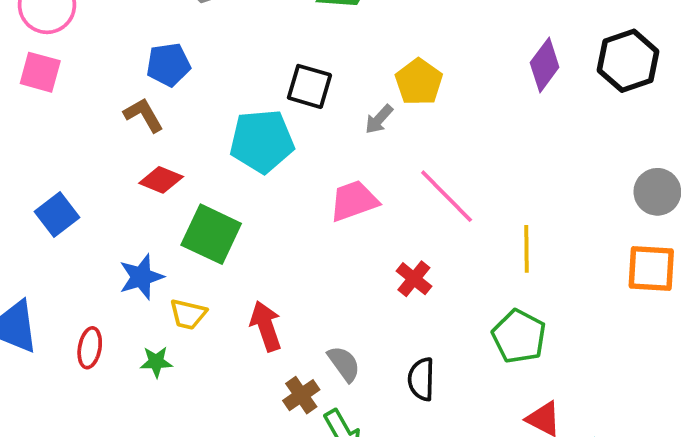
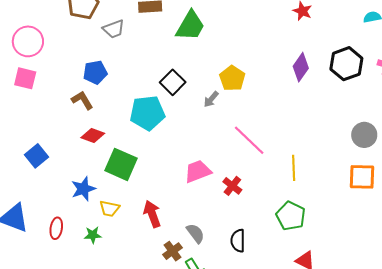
black square: (309, 86) -> (173, 82), turned 30
pink trapezoid: (354, 201) -> (198, 171), moved

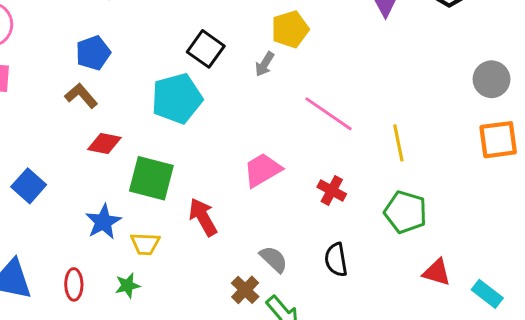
yellow pentagon: (232, 78) -> (290, 29), turned 30
red cross: (232, 186) -> (332, 190), moved
red arrow: (152, 214) -> (203, 217), moved

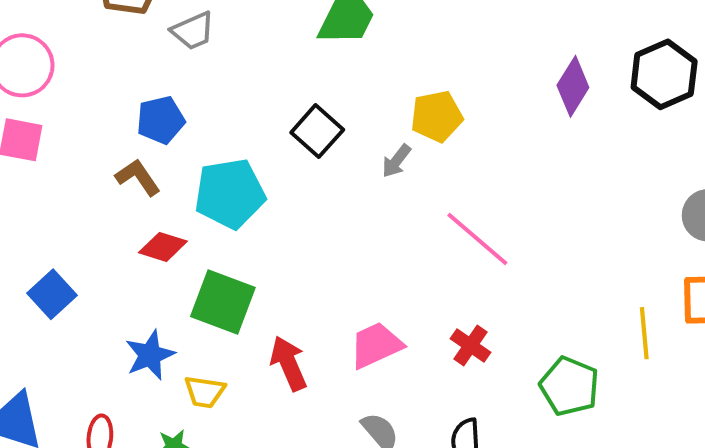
cyan pentagon: (177, 98) -> (230, 194), moved
yellow line: (398, 143) -> (644, 333), moved
pink trapezoid: (262, 170) -> (376, 345), moved

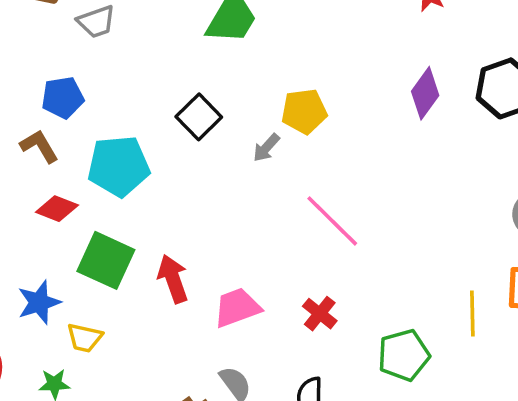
red arrow: (289, 363) -> (173, 279), moved
green pentagon: (569, 386) -> (404, 355), turned 30

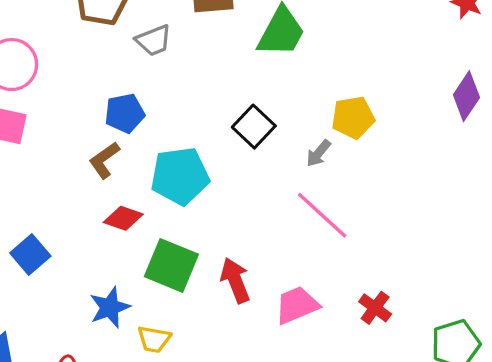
brown L-shape: (39, 146) -> (104, 160), turned -93
pink line: (332, 221) -> (322, 215), moved

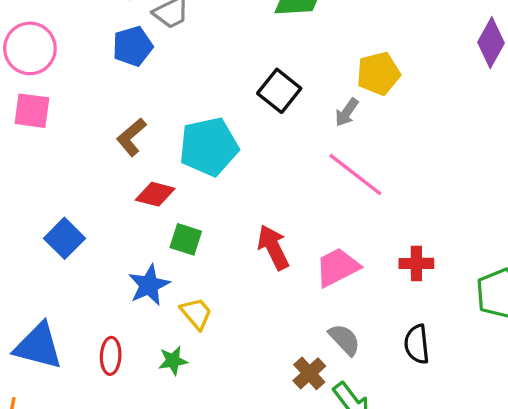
blue pentagon: (125, 113) -> (133, 46), moved
green square: (171, 265) -> (186, 239), moved, size x0.6
red cross: (375, 308) -> (416, 263), turned -32
yellow trapezoid: (154, 339) -> (196, 313), turned -136

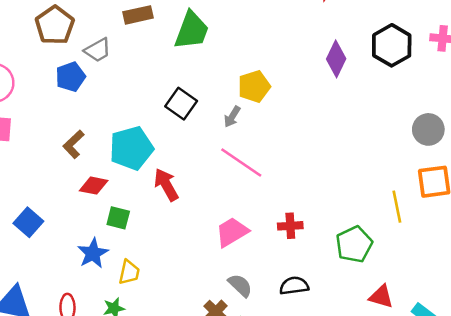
red arrow: (273, 247) -> (166, 185), moved
yellow trapezoid: (196, 313) -> (129, 272), turned 56
black semicircle: (417, 344) -> (294, 286), turned 92

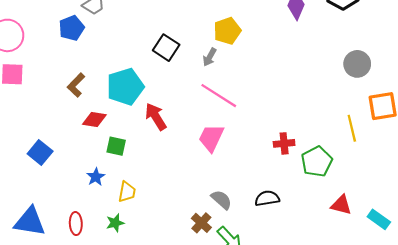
gray circle: (428, 129) -> (357, 64), moved
red cross: (290, 226) -> (284, 143), moved
pink trapezoid: (232, 232) -> (211, 138), moved, turned -32
blue star: (93, 253) -> (96, 177), size x0.7

